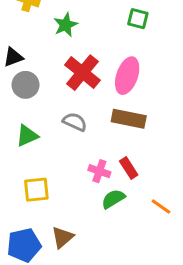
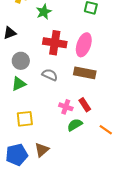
red cross: (82, 73) -> (55, 43), turned -30
gray circle: (25, 85) -> (21, 61), moved

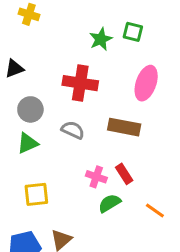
green star: (44, 12) -> (101, 39), moved
pink ellipse: (84, 45) -> (146, 83), moved

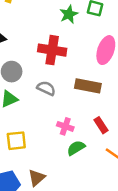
red rectangle: (124, 174) -> (101, 125), moved

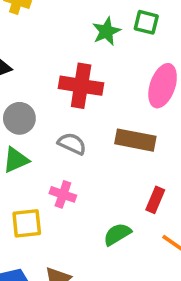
red rectangle: (101, 125) -> (155, 200), turned 56
pink cross: (65, 126) -> (63, 194), moved

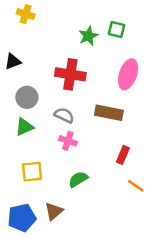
pink cross: (63, 194) -> (68, 141), moved
green semicircle: (117, 234) -> (78, 179), moved

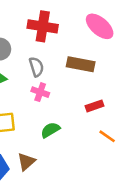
pink ellipse: (128, 74) -> (100, 26), turned -68
gray semicircle: (64, 115) -> (36, 67), turned 48
red rectangle: (123, 155) -> (95, 106), turned 48

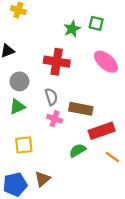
brown rectangle: (81, 64) -> (81, 109), moved
red rectangle: (95, 106) -> (102, 131), size x1.6
green semicircle: (50, 130) -> (78, 150), moved

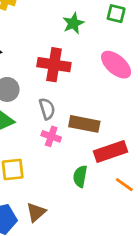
green square: (96, 23) -> (116, 14), moved
green semicircle: (78, 150) -> (80, 176), turned -49

